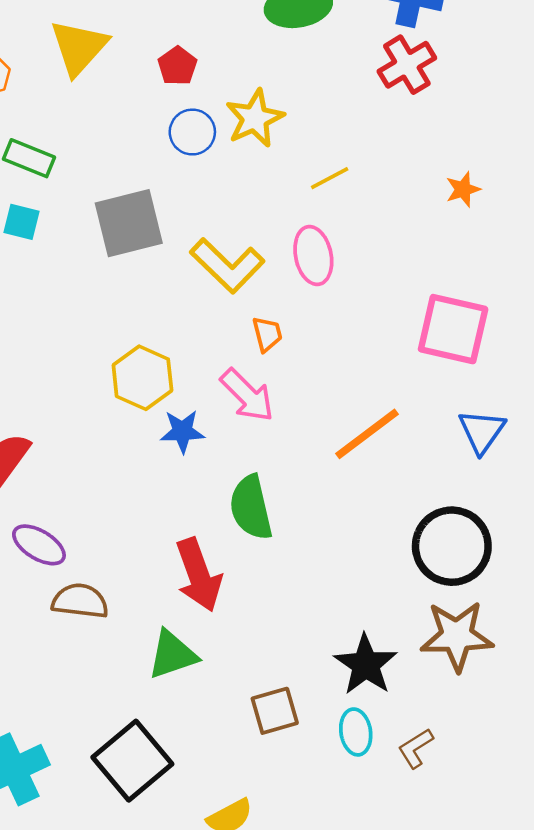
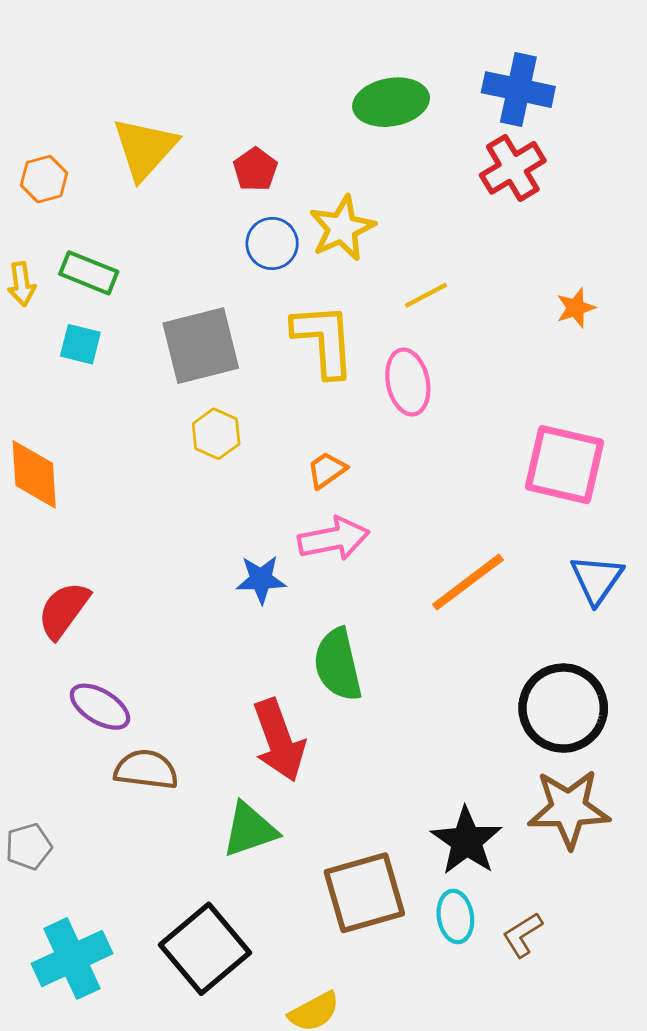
yellow L-shape: (227, 265) -> (324, 340), moved, turned -138
orange trapezoid: (267, 334) -> (327, 470), moved, turned -111
yellow hexagon: (142, 378) -> (216, 434), moved, size x0.7
pink arrow: (247, 395) -> (334, 539), turned -56
brown square: (275, 711) -> (364, 893), size x1.5

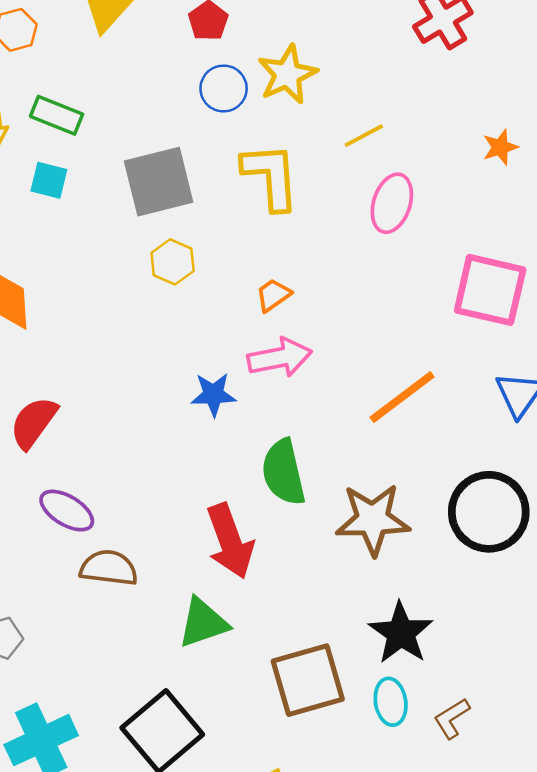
pink ellipse: (408, 382) -> (392, 203), moved, turned 30
brown star: (569, 809) -> (373, 519), moved

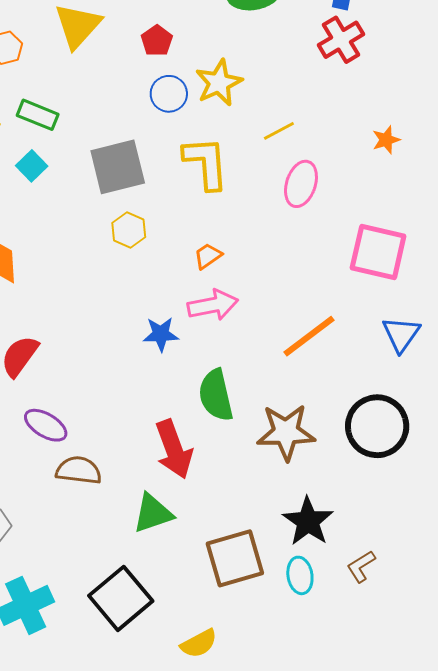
cyan square: (49, 180) -> (32, 166), turned 32
brown L-shape: (452, 718) -> (361, 566), moved

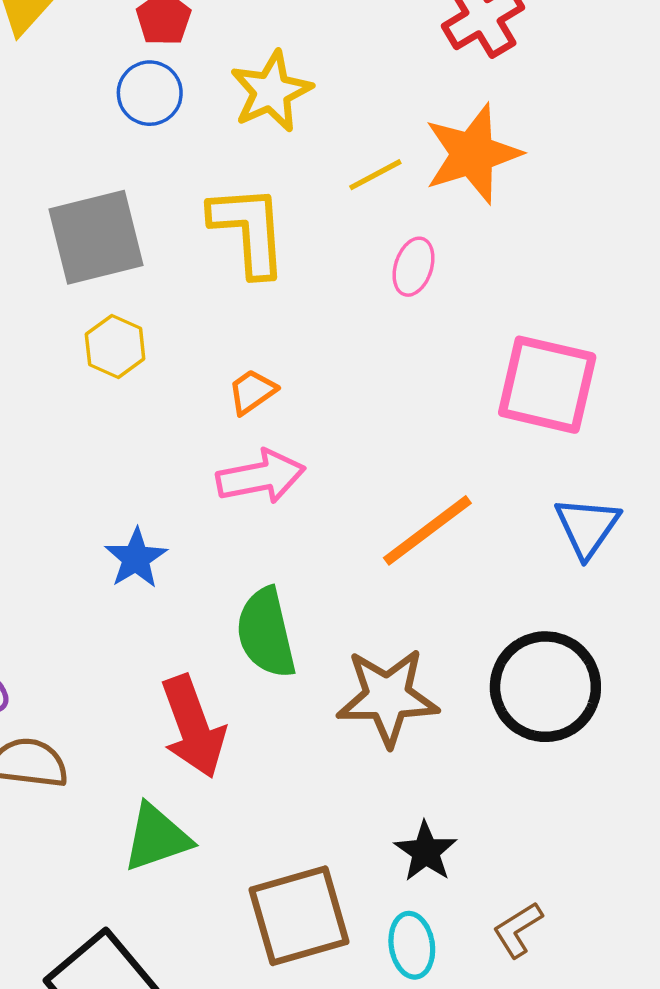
blue circle: (169, 94) -> (150, 93), moved
orange star: (386, 140) -> (473, 154), moved, size x2.0
pink ellipse: (301, 184) -> (414, 267), size x0.7
blue star: (161, 334) -> (136, 558), moved, turned -30
black star: (308, 521) -> (426, 852), size x0.7

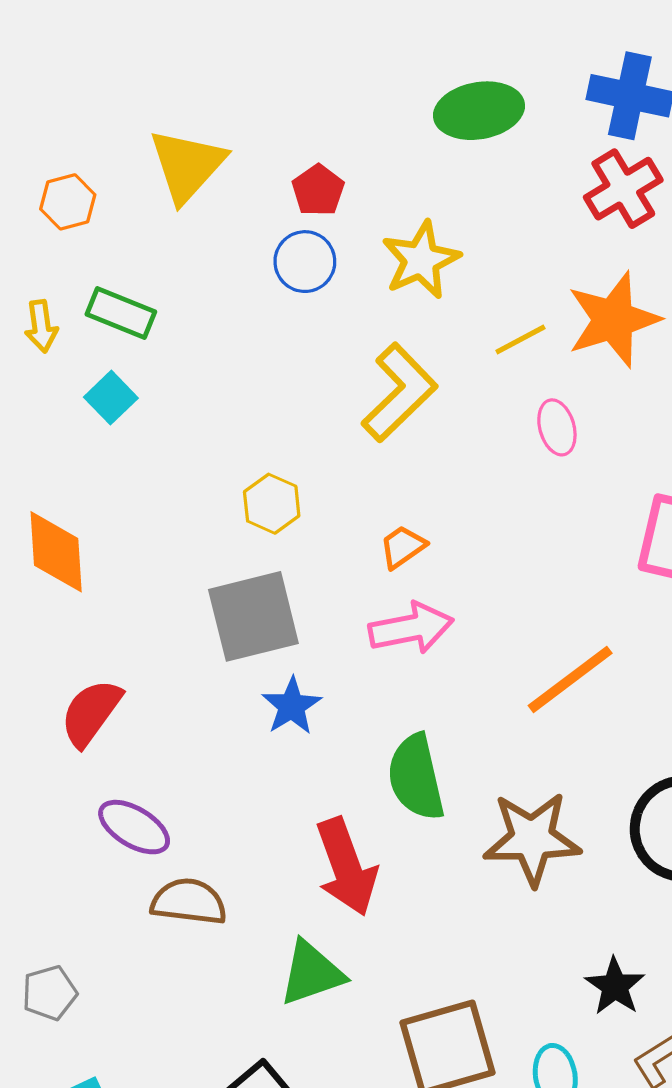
yellow L-shape: (249, 230) -> (399, 393), turned 50
gray square: (96, 237) -> (253, 616), moved
pink ellipse: (414, 267) -> (557, 427), turned -34
black star: (426, 852) -> (615, 986), moved

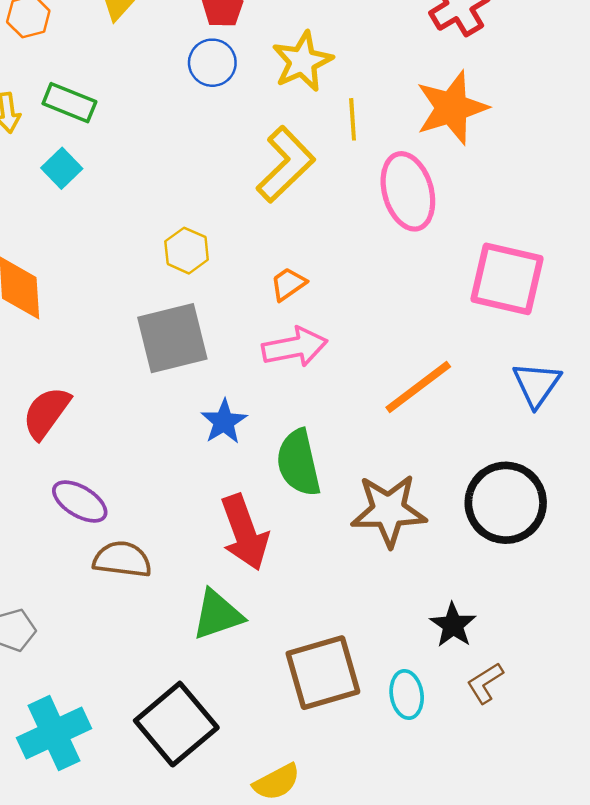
yellow line: (520, 340) -> (353, 119), moved, turned -66
pink ellipse: (557, 427) -> (408, 191), size x1.8
blue star: (292, 706) -> (224, 422), moved

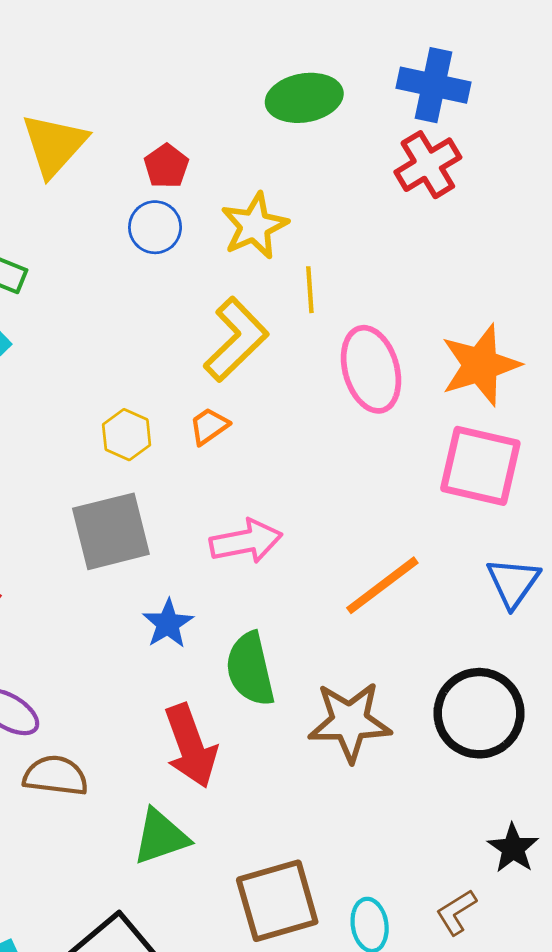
orange star: (452, 108) -> (480, 365), moved
orange trapezoid: (288, 284) -> (209, 426), moved
black star: (453, 625) -> (513, 848), moved

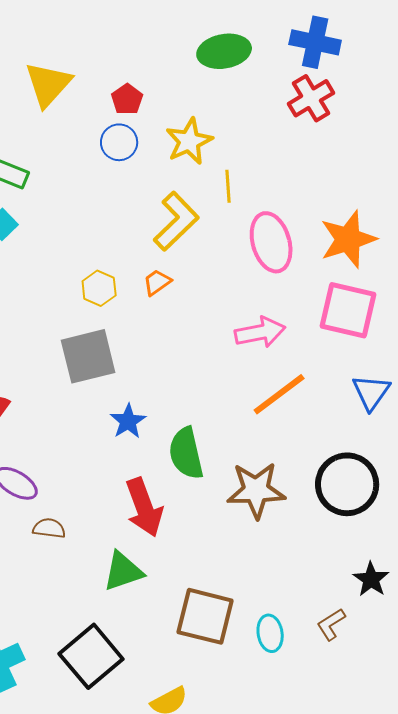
pink arrow: (246, 541) -> (260, 332), moved
brown semicircle: (56, 776) -> (49, 528), size x0.7
brown square: (277, 901) -> (205, 616), turned 30

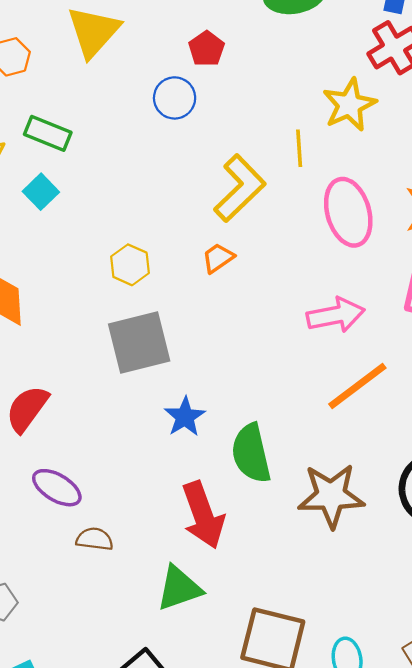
red pentagon: (127, 99) -> (207, 49), moved
yellow star: (189, 141) -> (349, 105), moved
yellow hexagon: (99, 288) -> (130, 265), moved

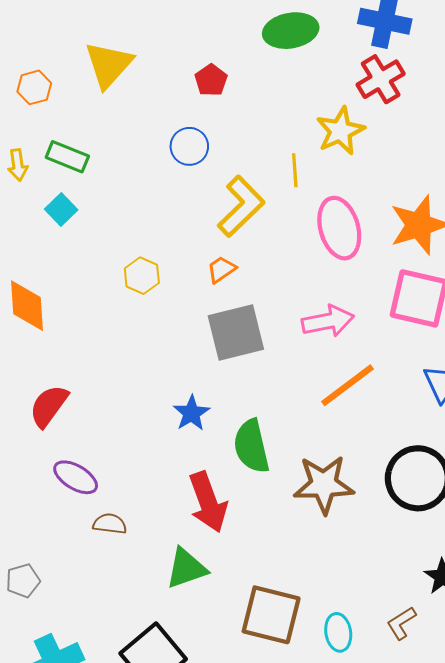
blue circle: (175, 98) -> (189, 146), moved
gray square: (139, 343) -> (236, 333), moved

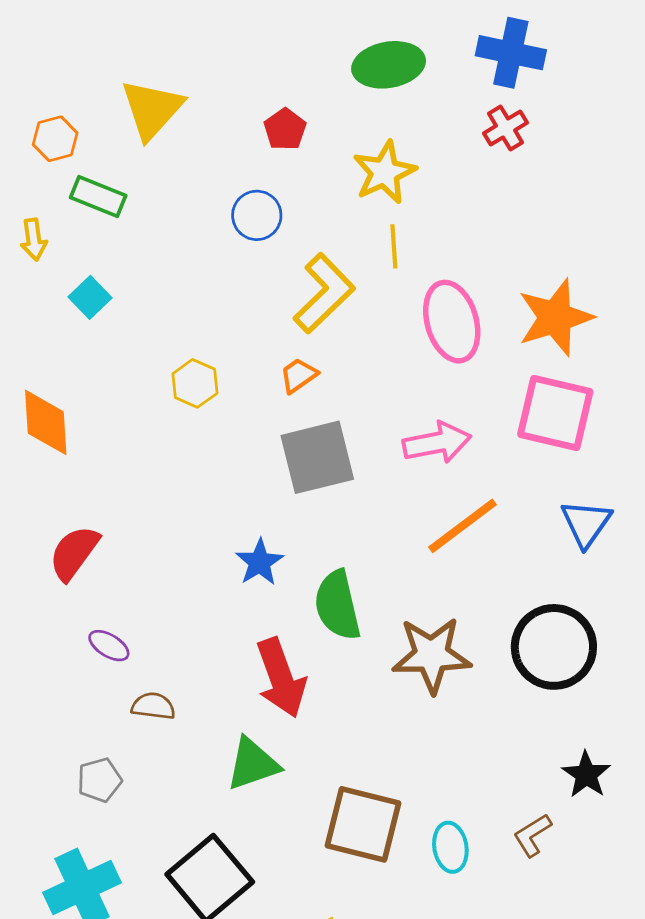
red cross: (381, 79) -> (505, 128), size x0.7
yellow star: (340, 131) -> (385, 172), moved
green rectangle: (67, 157) -> (98, 197), moved
purple ellipse: (76, 477) -> (109, 646), size x0.7
gray pentagon: (23, 581) -> (99, 780), moved

